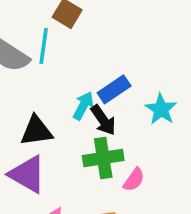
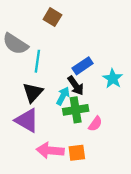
cyan line: (44, 46) -> (37, 61), moved
cyan arrow: (83, 106) -> (63, 96), moved
black triangle: (36, 131) -> (33, 92), turned -40

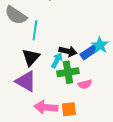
blue rectangle: (83, 66) -> (89, 52), moved
black arrow: (76, 86) -> (68, 51), turned -42
pink semicircle: (95, 124) -> (85, 84), turned 40

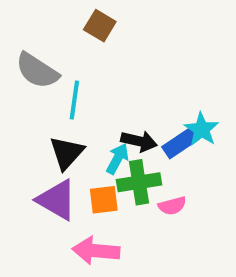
orange square: (69, 109) -> (104, 200), moved

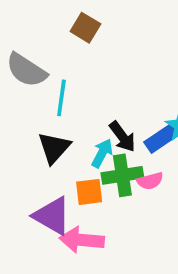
black arrow: (139, 141) -> (122, 137), turned 40
purple triangle: (57, 200) -> (52, 216), moved
pink semicircle: (172, 206) -> (150, 181), moved

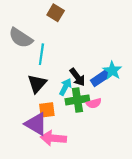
orange square: (89, 192) -> (47, 110), moved

